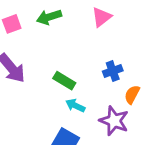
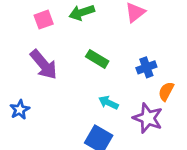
green rectangle: (64, 81) -> (97, 59), moved

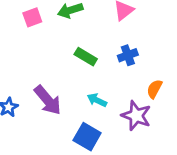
purple arrow: (44, 65) -> (48, 100), moved
blue cross: (146, 67) -> (128, 55), moved

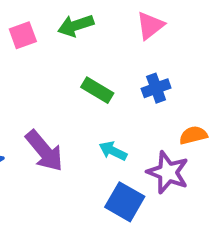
orange semicircle: (154, 89) -> (193, 135), turned 48
blue square: (87, 137) -> (125, 202), moved

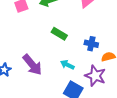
blue cross: (156, 88) -> (91, 44), moved, turned 32

